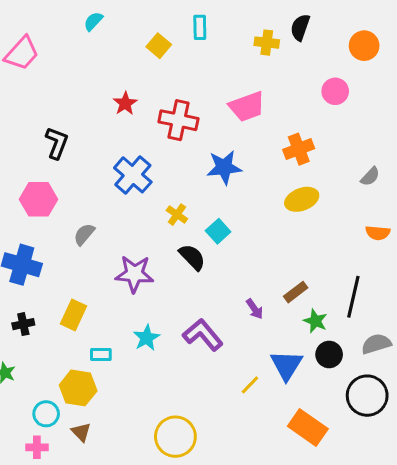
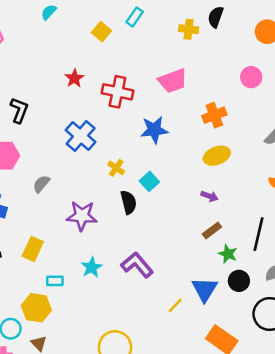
cyan rectangle: (200, 27) -> (135, 17), turned 36
pink circle: (335, 91) -> (251, 77), moved
black semicircle: (192, 257) -> (128, 202), turned 30
purple arrow: (255, 309) -> (209, 196), moved, turned -35

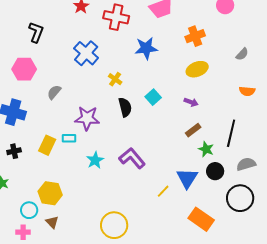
cyan square: (149, 181) -> (153, 97), moved
cyan rectangle: (55, 281) -> (69, 138), moved

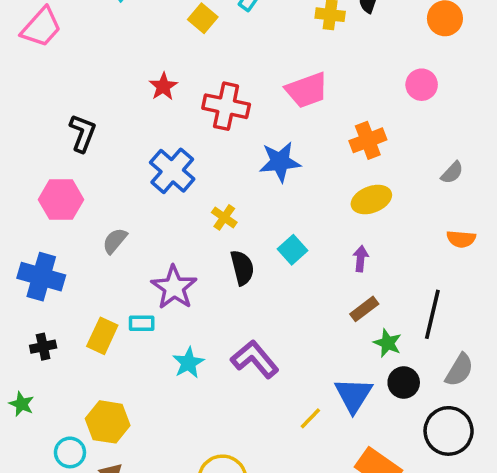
purple arrow: (191, 102) -> (361, 259), turned -104
purple star: (87, 118) -> (174, 287), turned 30
gray semicircle: (246, 164) -> (459, 370), turned 138

